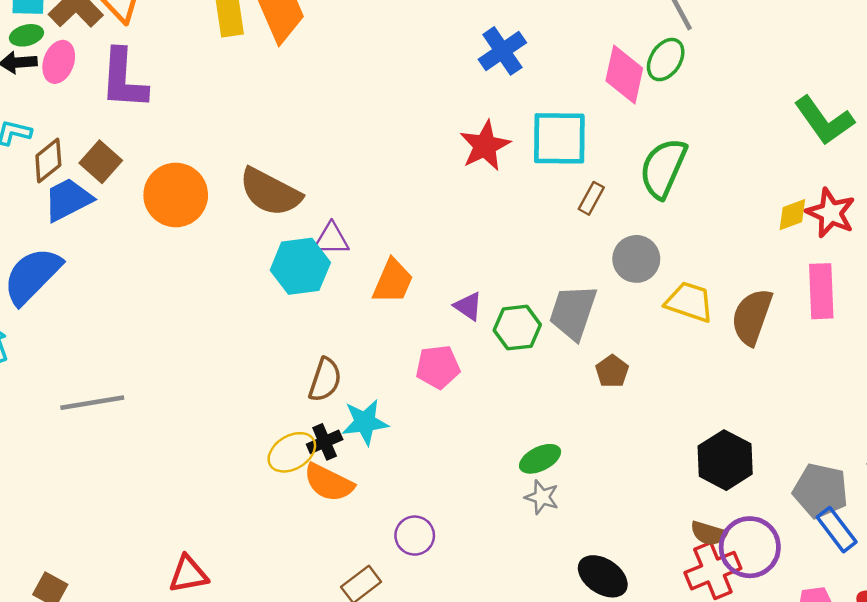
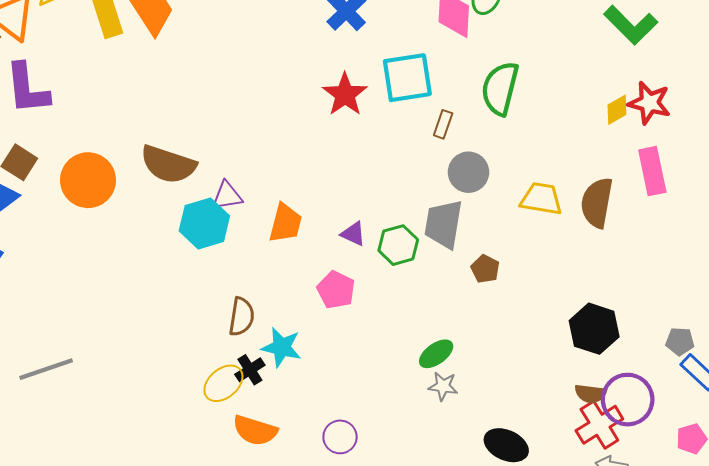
gray circle: (636, 259) -> (468, 172), moved
pink pentagon: (438, 367) -> (336, 290), turned -30
cyan star: (365, 422) -> (282, 347), turned 30
orange semicircle: (329, 483) -> (255, 430), moved
gray pentagon: (820, 491) -> (680, 341), size x0.6

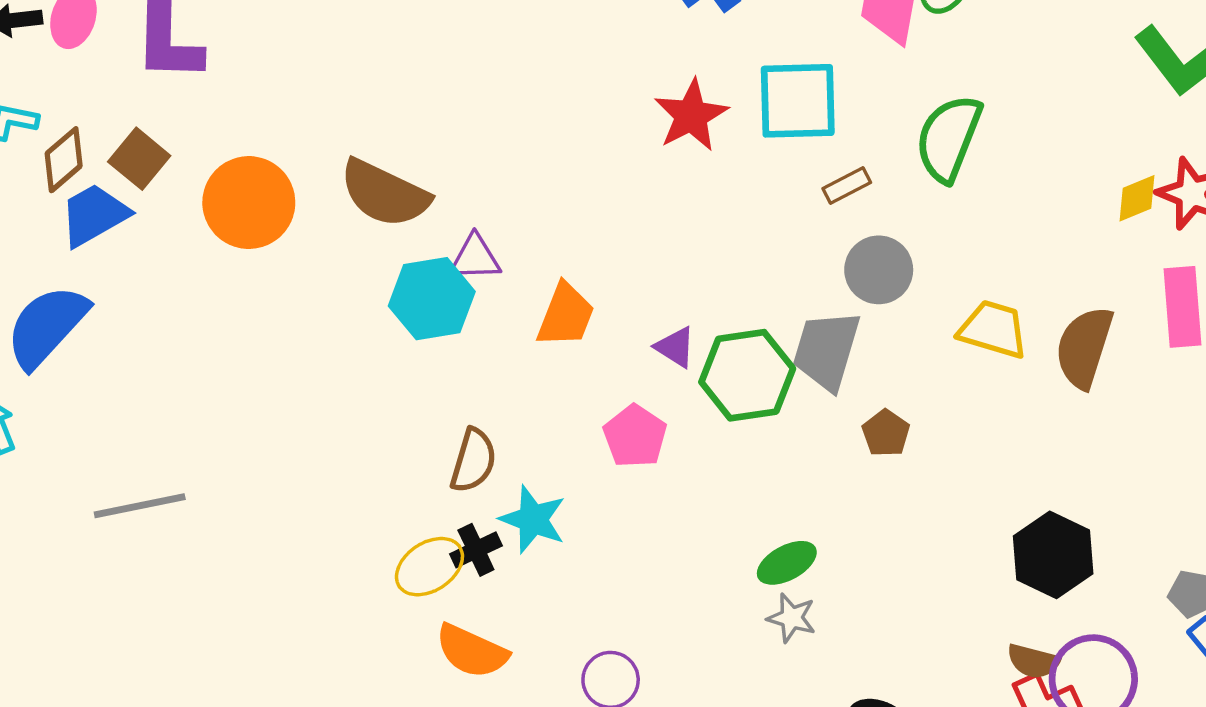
brown rectangle: (443, 124) -> (847, 185), turned 36
green hexagon: (398, 245) -> (747, 375), size x1.4

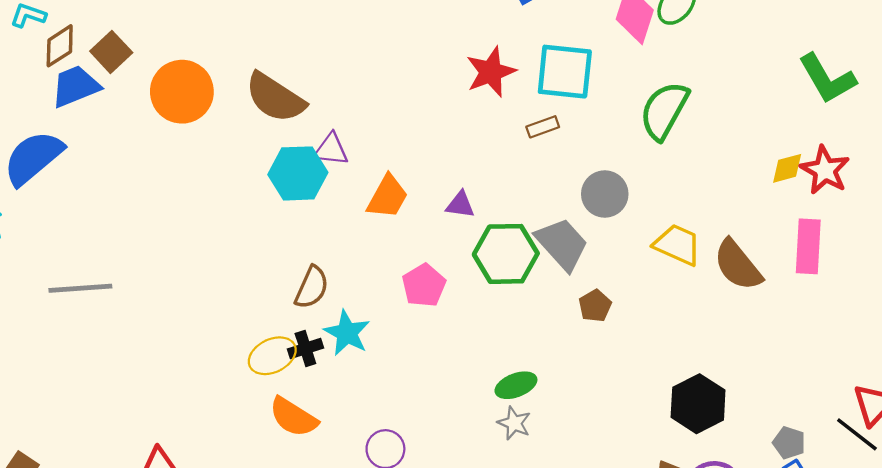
brown rectangle: (847, 185) -> (543, 127), moved
purple triangle: (675, 347) -> (460, 205), moved, turned -32
brown semicircle: (1084, 347) -> (738, 265), turned -64
gray trapezoid: (826, 350) -> (562, 244), turned 114

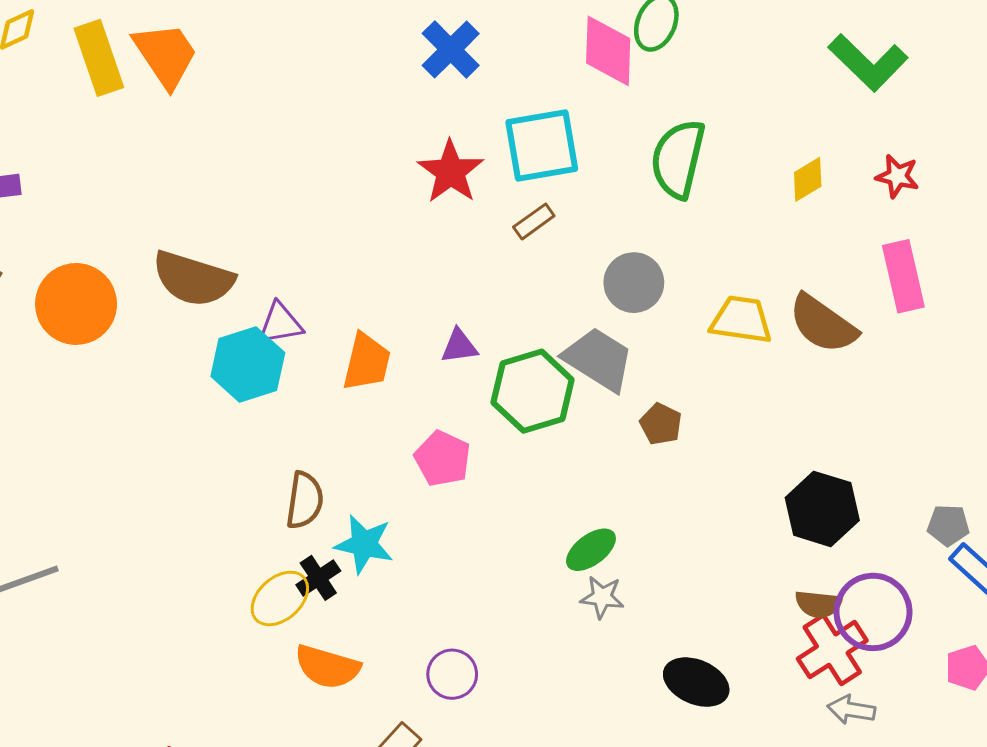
yellow diamond: (787, 168) -> (808, 179), moved
red star: (825, 170) -> (897, 176), size x0.7

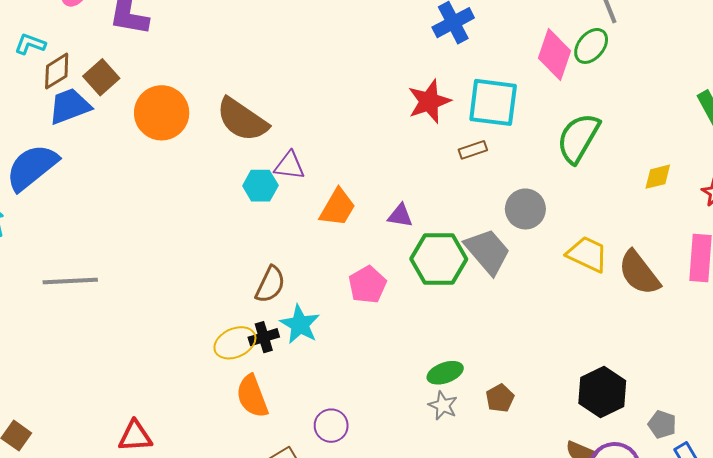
cyan hexagon: (248, 364) -> (260, 186), size x0.7
brown pentagon: (661, 424) -> (500, 398), moved
gray pentagon: (948, 525) -> (662, 424), moved
orange semicircle: (327, 667) -> (252, 396), turned 36

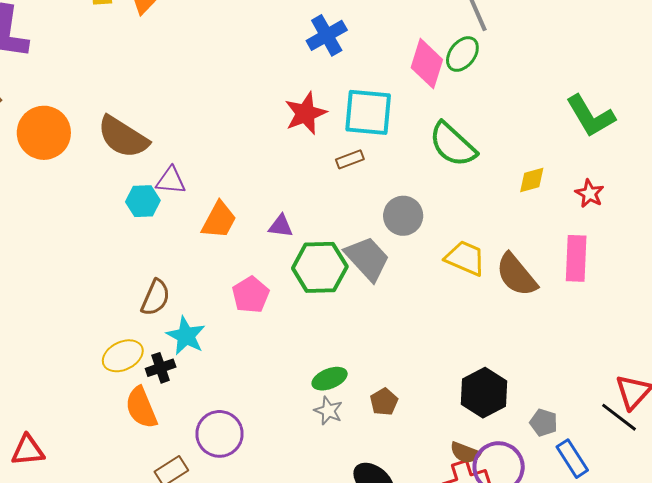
green semicircle: (578, 138) -> (453, 145), turned -76
black cross: (264, 337) -> (161, 368), moved
purple circle: (331, 426) -> (220, 434), size x1.4

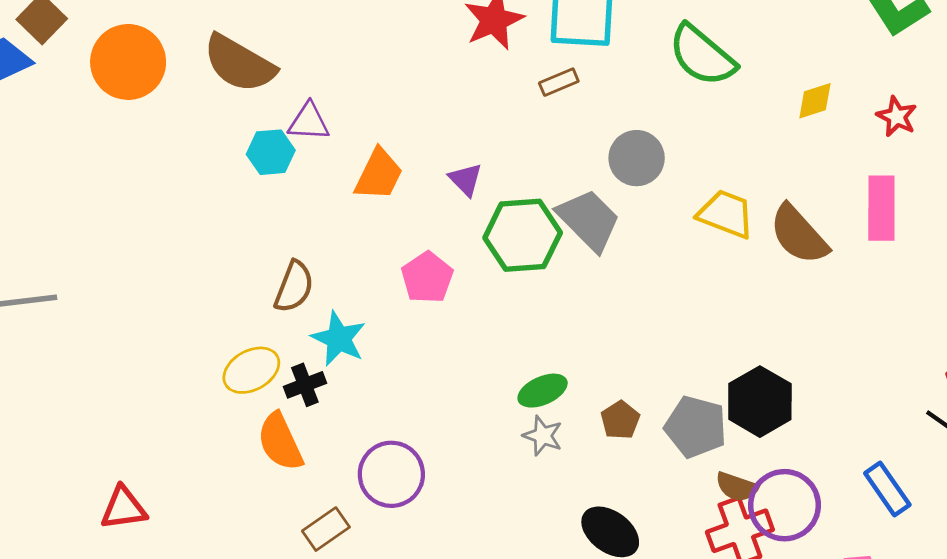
purple triangle: (281, 226) -> (466, 179), turned 40
gray pentagon: (544, 423) -> (696, 427), moved, size x1.6

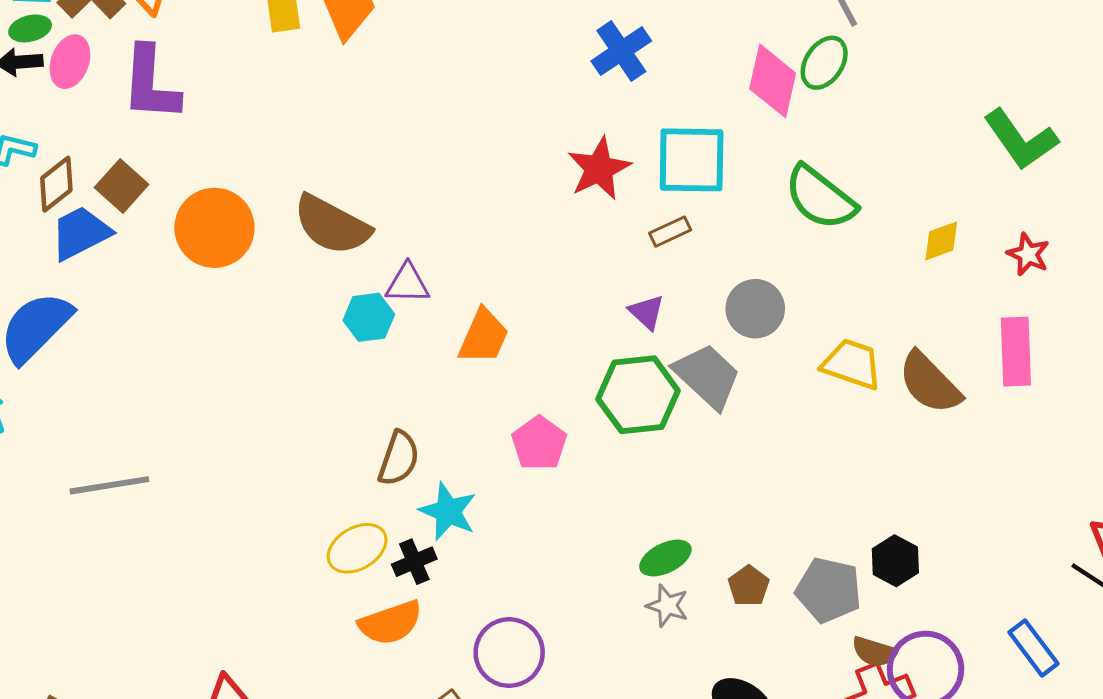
purple triangle: (466, 179) -> (647, 312), moved
black hexagon: (760, 402) -> (895, 561), size x0.7
orange semicircle: (280, 442) -> (390, 623), turned -82

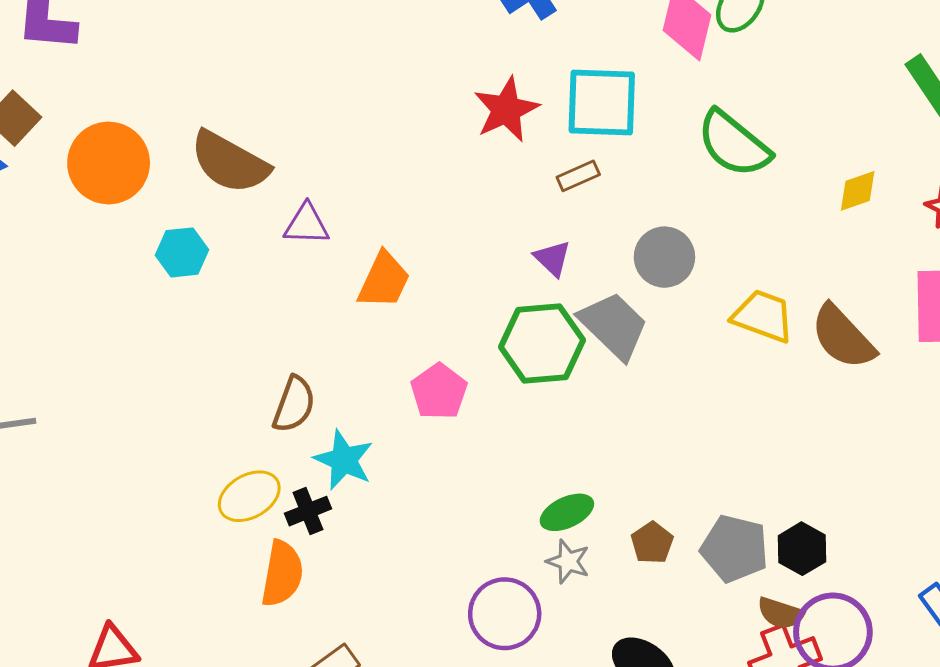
cyan hexagon: (369, 317) -> (182, 252), moved
black hexagon: (895, 561) -> (802, 549), moved
orange semicircle: (390, 623) -> (282, 574), turned -62
purple circle: (509, 653) -> (505, 614), moved

